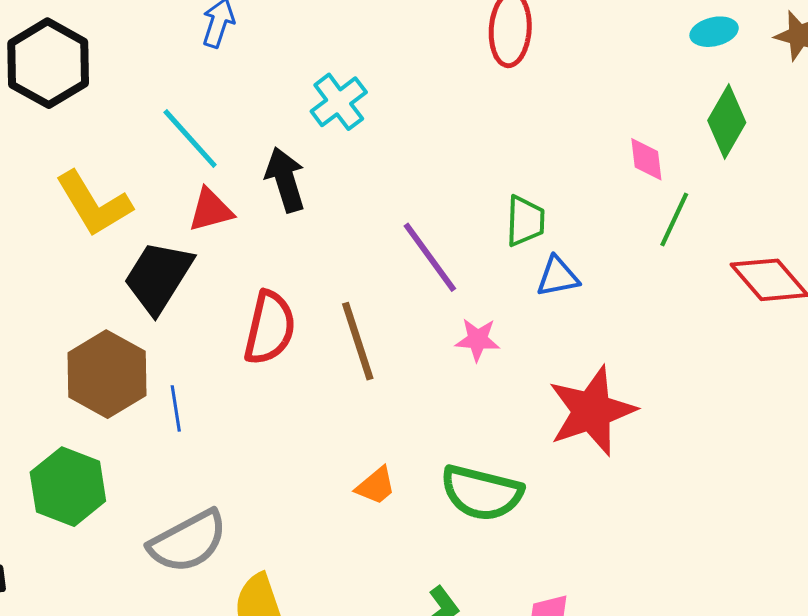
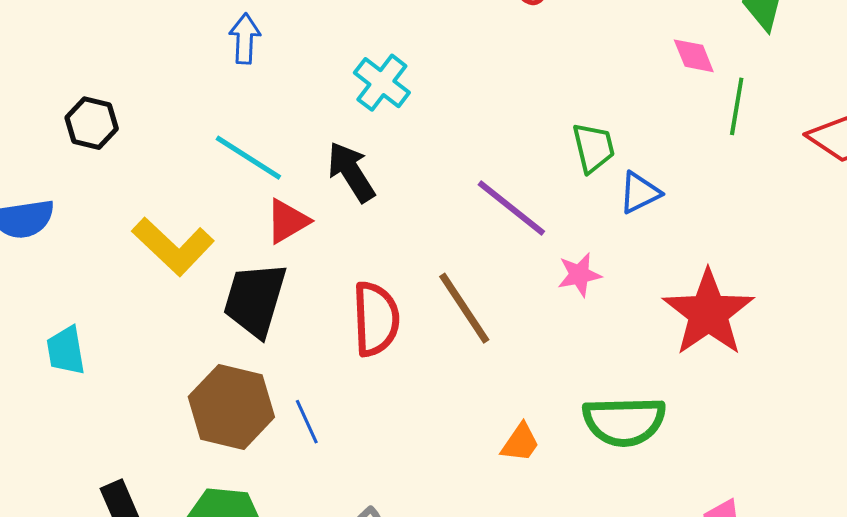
black hexagon: (48, 63) -> (92, 123), size x0.6

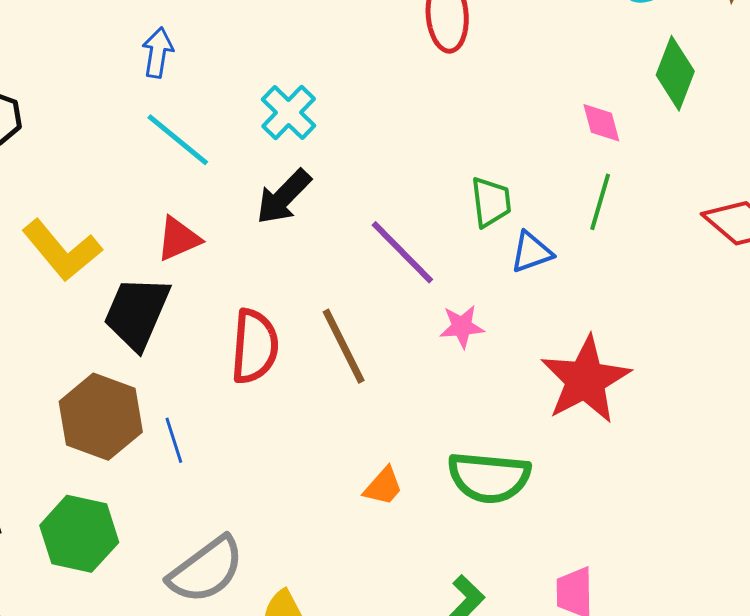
green line: (737, 106) -> (600, 202), moved
cyan line: (248, 158) -> (178, 140), moved
black arrow: (351, 172) -> (284, 197), moved, turned -110

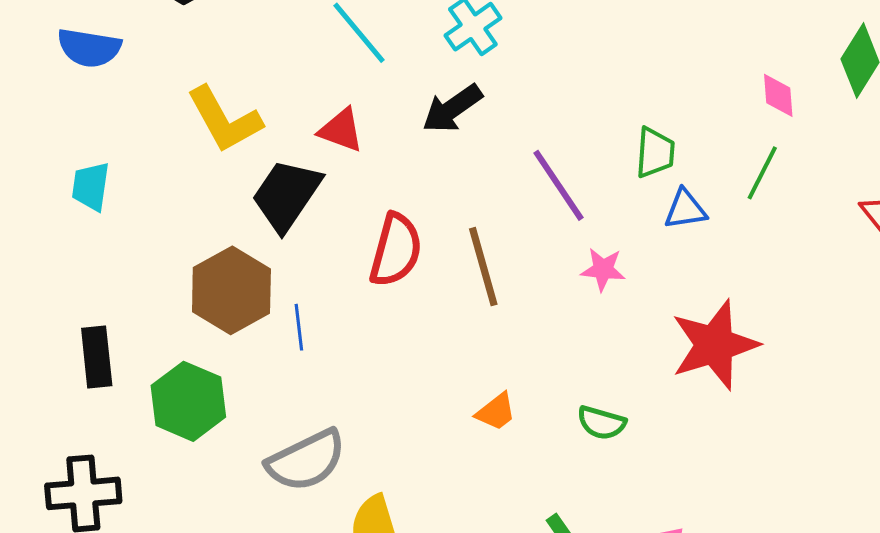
red triangle: (178, 239) -> (341, 130), turned 33
green semicircle: (489, 477) -> (601, 423), size x0.6

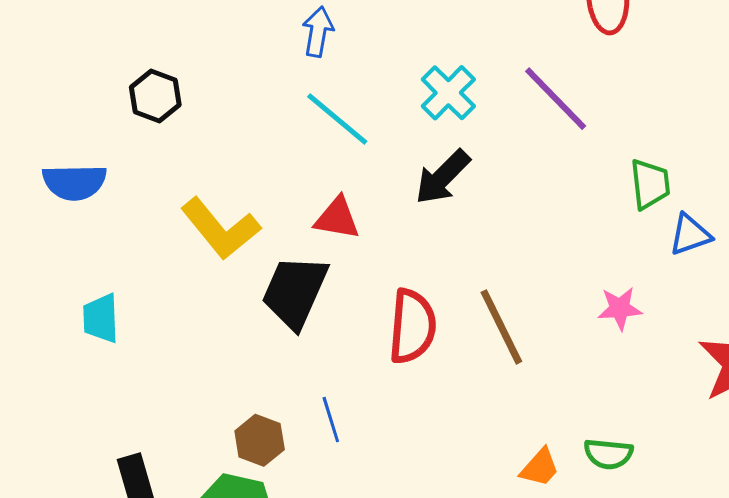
purple line: (558, 185) -> (556, 99), moved
brown hexagon: (231, 290) -> (260, 440), moved, size x0.6
green semicircle: (601, 423) -> (608, 454), moved

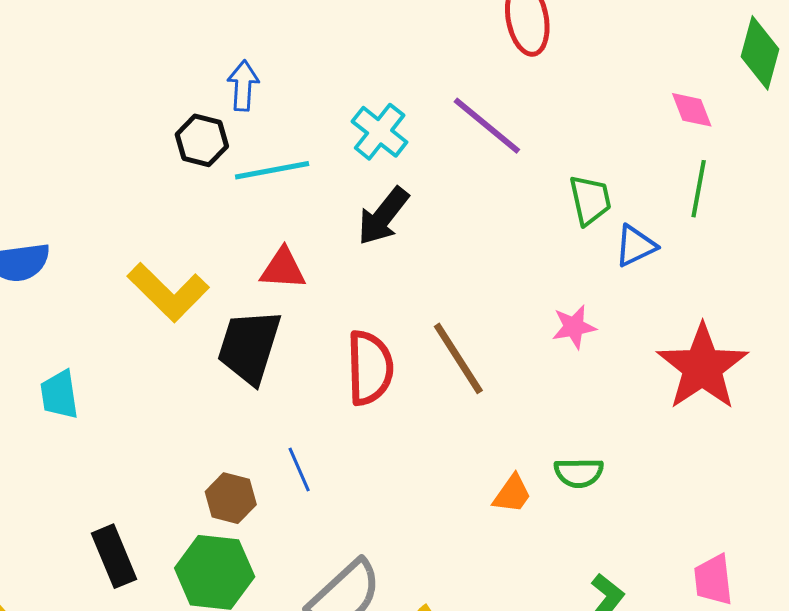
black hexagon: (155, 96) -> (202, 140), moved
cyan line: (337, 119) -> (272, 170), turned -44

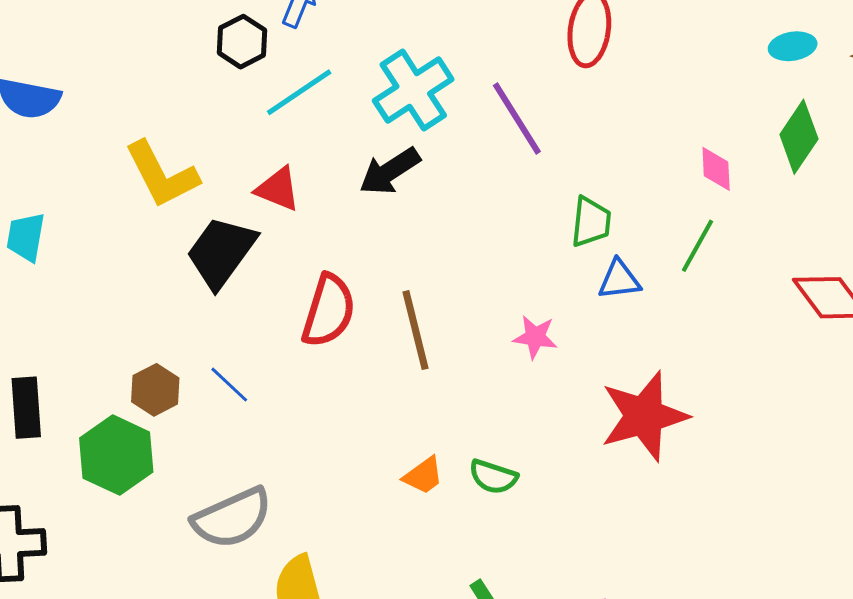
cyan cross: (380, 132) -> (413, 90), size x1.4
cyan line: (272, 170) -> (299, 92), turned -42
blue line: (299, 470) -> (229, 385), turned -42

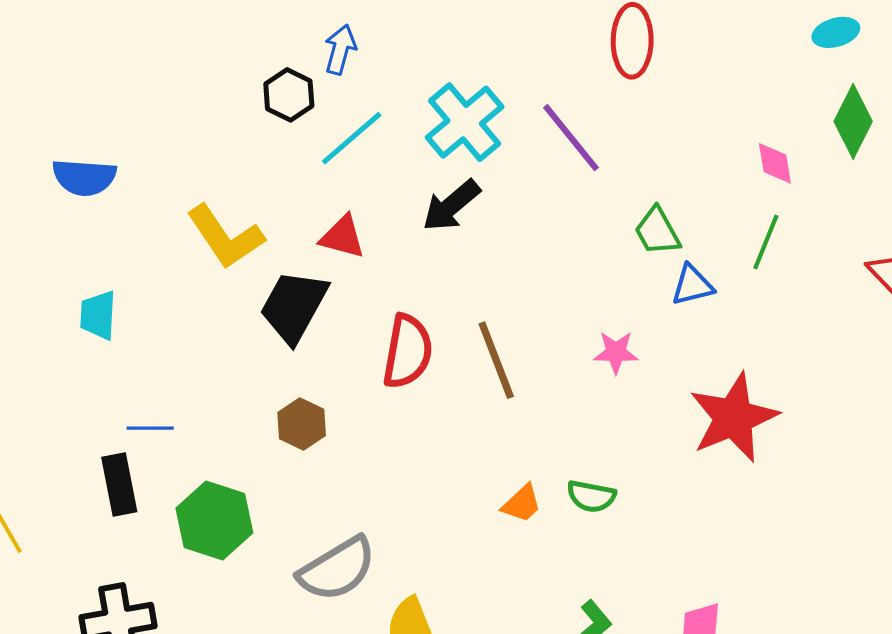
green trapezoid: (591, 222) -> (657, 231), turned 152
blue line: (229, 385) -> (150, 428), moved, turned -36
brown hexagon: (155, 390) -> (302, 424), moved

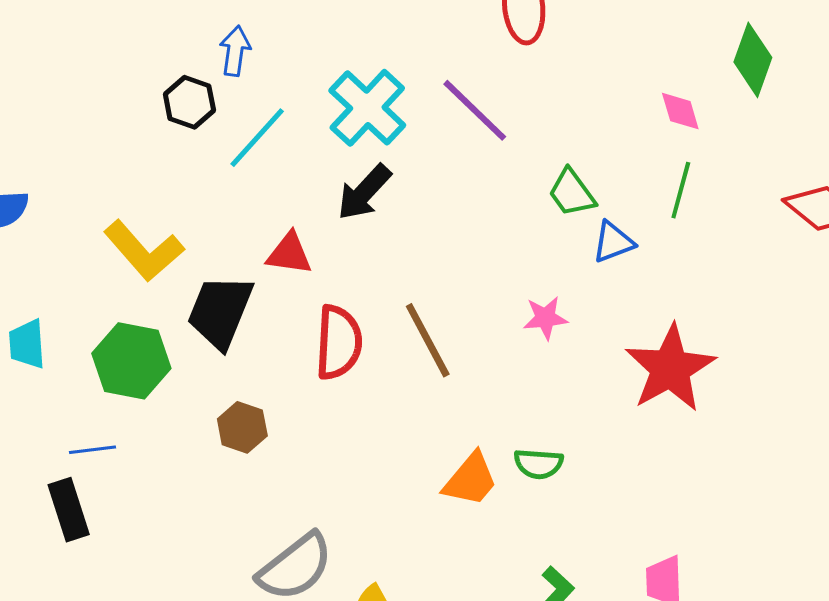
red triangle: (342, 237) -> (289, 254), moved
orange trapezoid: (522, 504) -> (470, 480), size x1.4
green hexagon: (214, 521) -> (131, 361), moved

